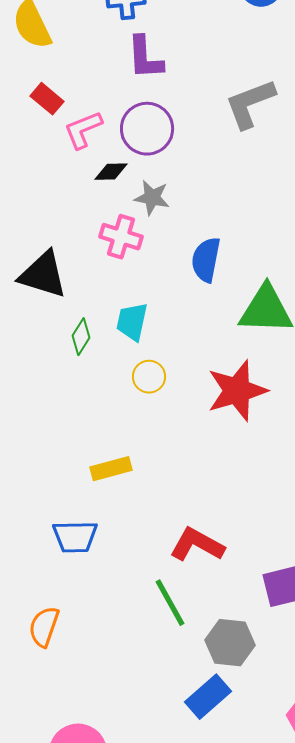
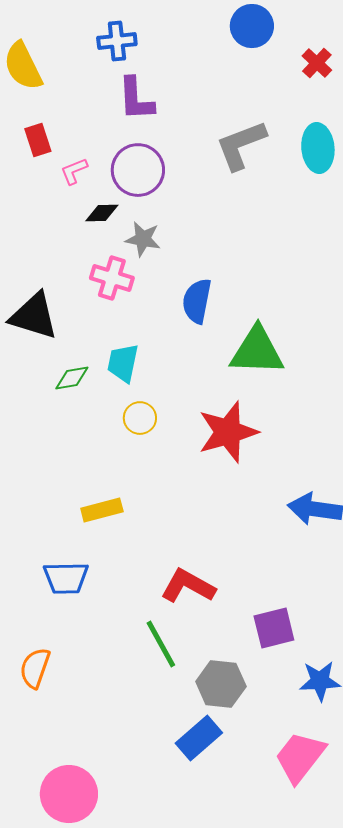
red rectangle: (47, 99) -> (38, 140), turned 32
pink L-shape: (83, 130) -> (74, 171), size x0.7
green diamond: (81, 337) -> (72, 378), turned 48

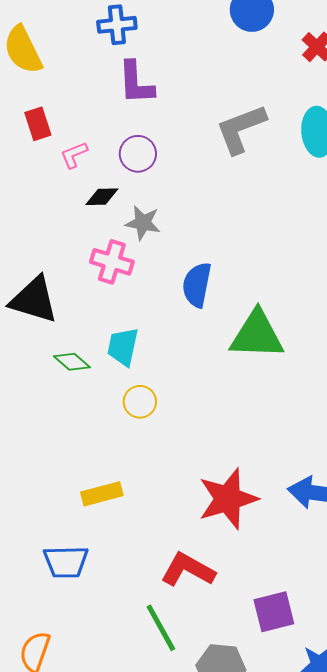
purple circle: (138, 170) -> (138, 154), size x0.7
green diamond: (72, 378) -> (72, 362), turned 51
red star: (228, 432) -> (228, 499), moved

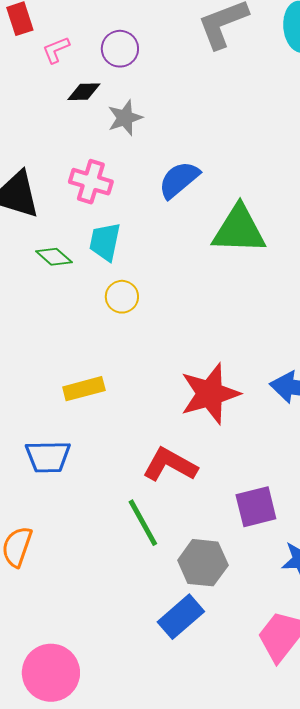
gray star: (143, 223) -> (125, 118), turned -30
pink cross: (112, 262) -> (91, 182), moved
blue semicircle: (197, 285) -> (179, 180), turned 39

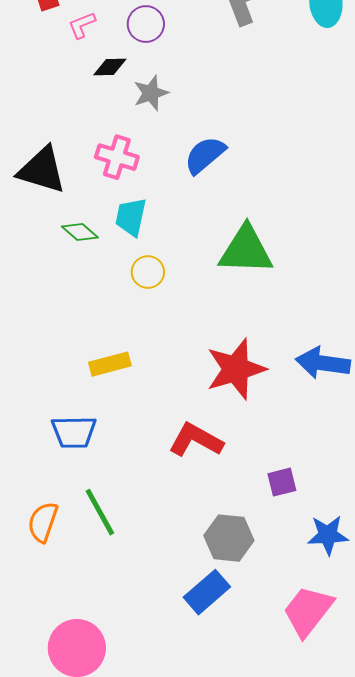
green triangle: (239, 230) -> (246, 250), moved
purple square: (256, 507) -> (282, 482), size x0.7
green line: (143, 523) -> (100, 512), moved

